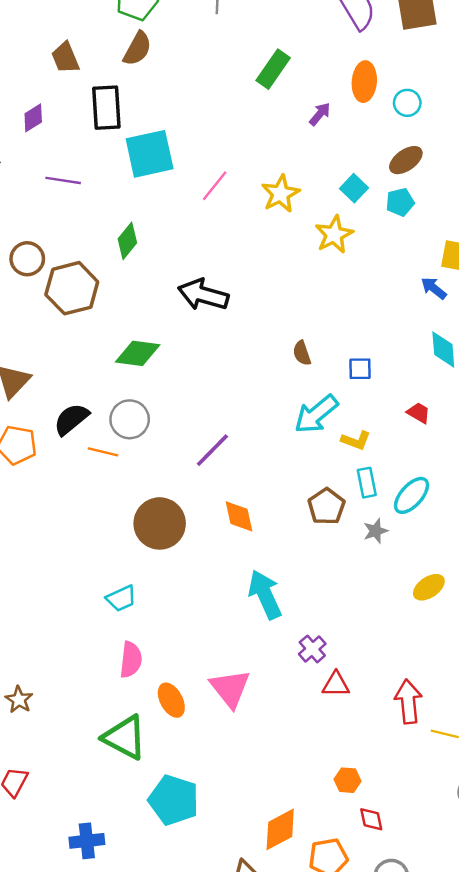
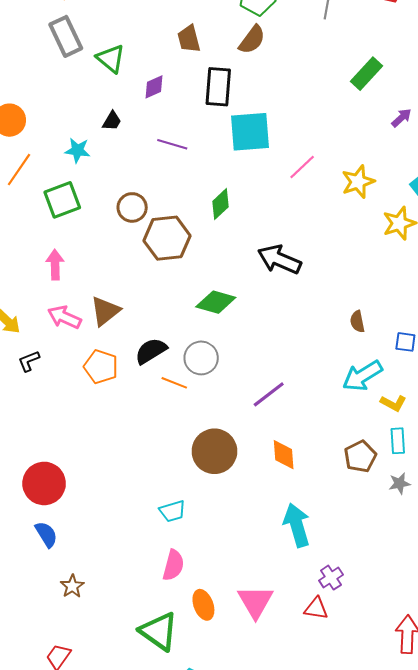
red triangle: (336, 684) -> (316, 609), moved

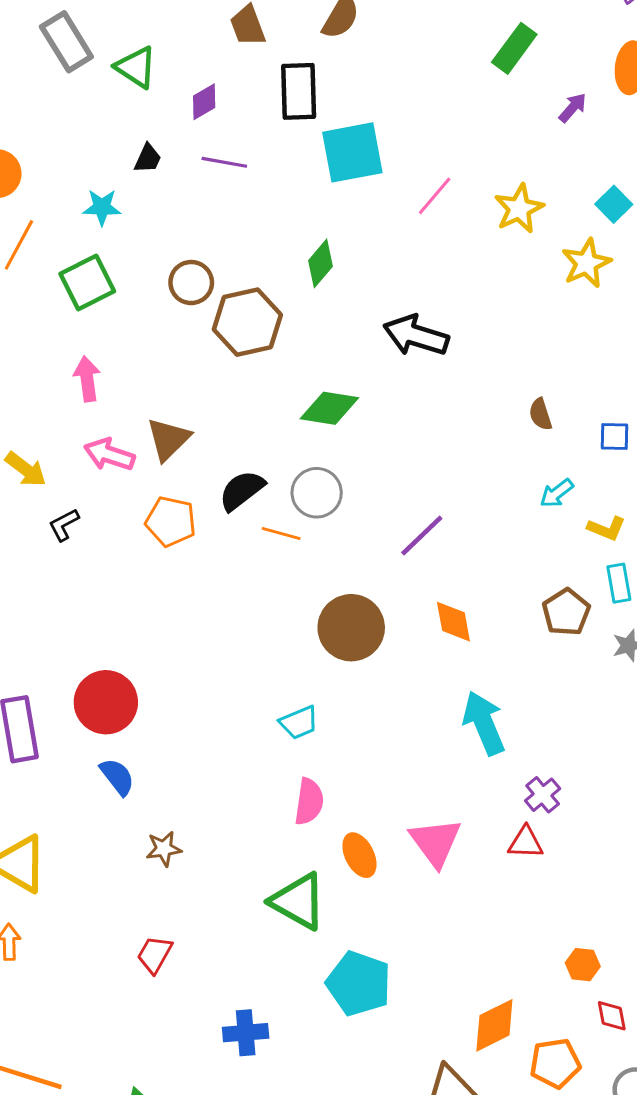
purple line: (172, 144) -> (224, 162), moved
cyan arrow: (362, 376) -> (557, 493), size x0.6
brown star: (72, 586) -> (164, 849), turned 30

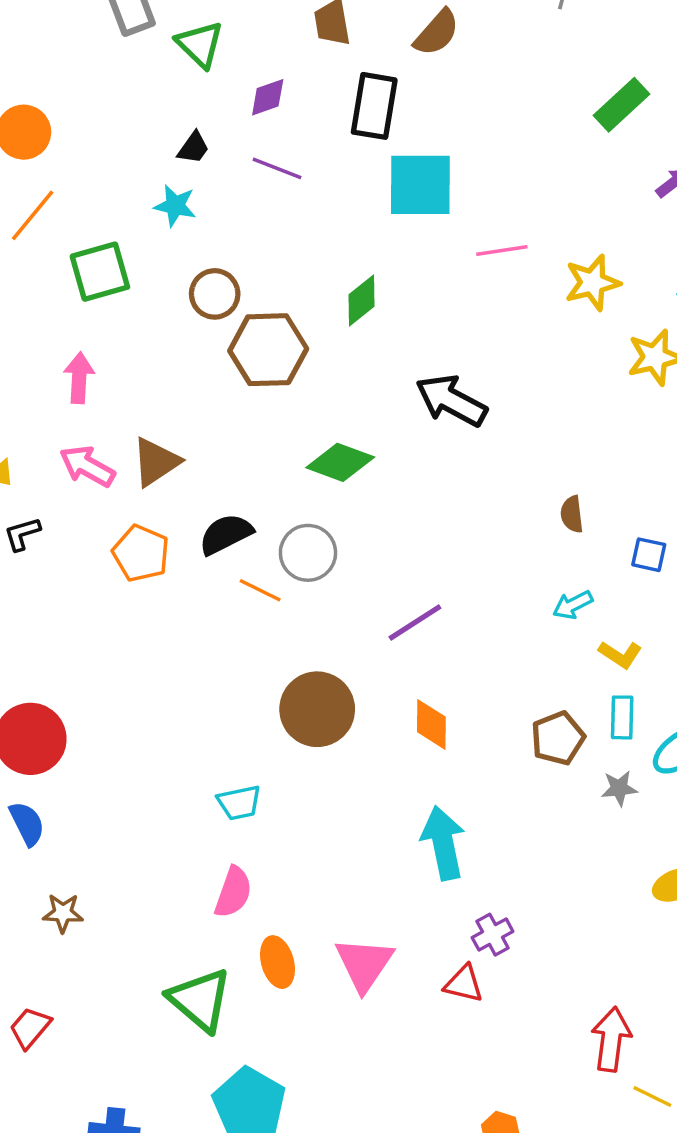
pink line: (435, 196) -> (502, 250), turned 30
cyan star: (102, 207) -> (175, 206), moved

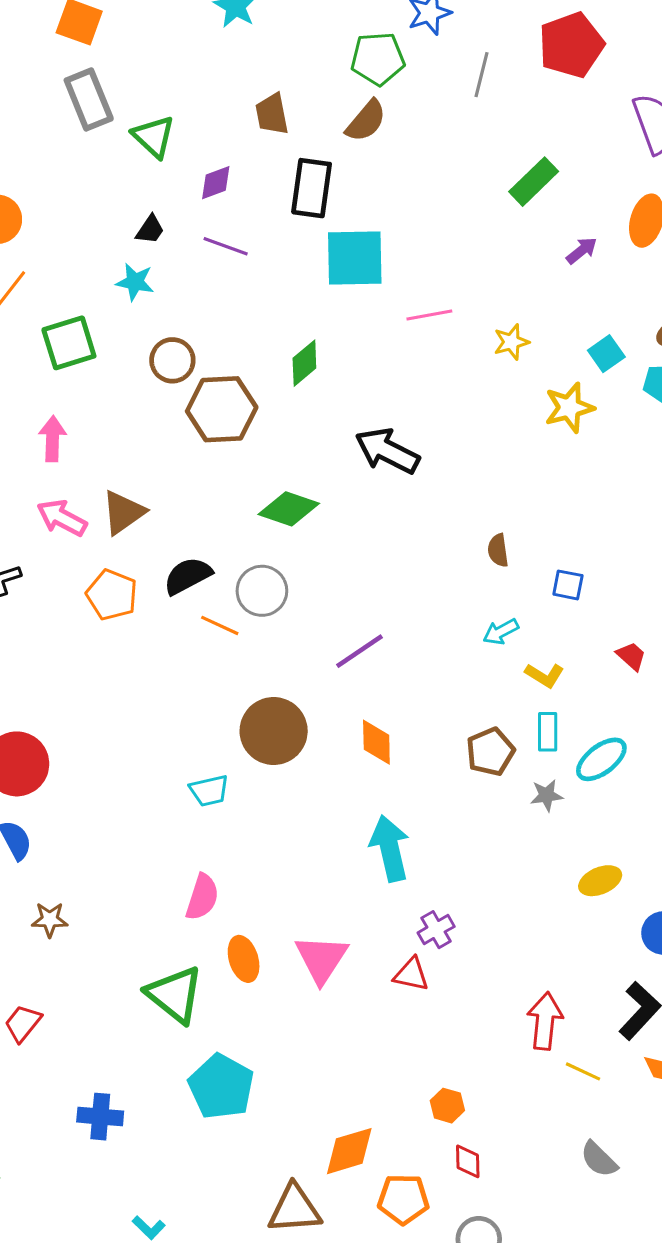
yellow star: (592, 283) -> (511, 342), size x0.7
cyan trapezoid: (239, 803) -> (209, 791), moved

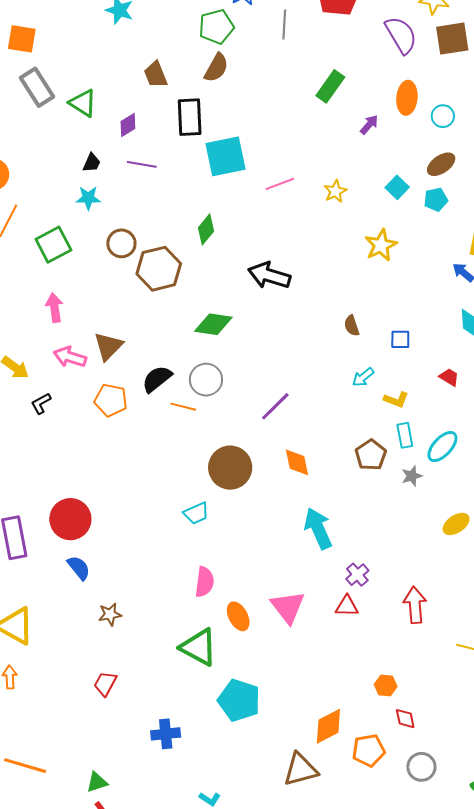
yellow star: (569, 408) -> (381, 245), moved
red arrow: (545, 1021) -> (415, 605), moved

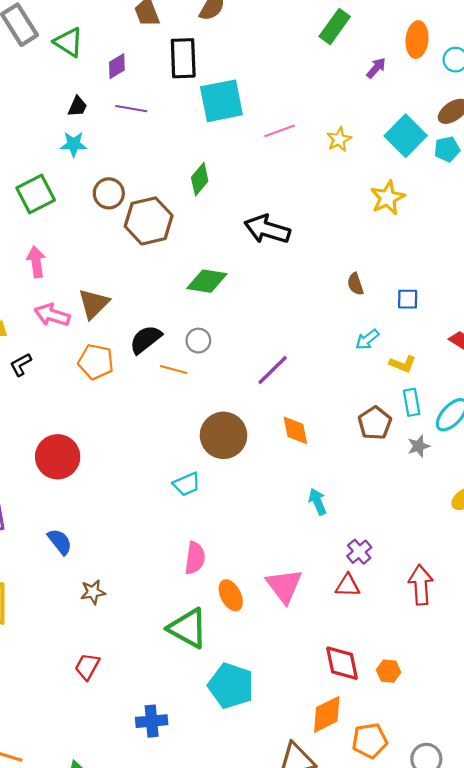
cyan square: (397, 187) -> (406, 136), size x1.6
gray circle: (206, 380) -> (198, 341), size x0.7
red circle: (70, 519) -> (58, 457), moved
cyan arrow: (318, 528) -> (317, 502), size x0.6
red diamond: (405, 719) -> (342, 663), moved, size x1.6

